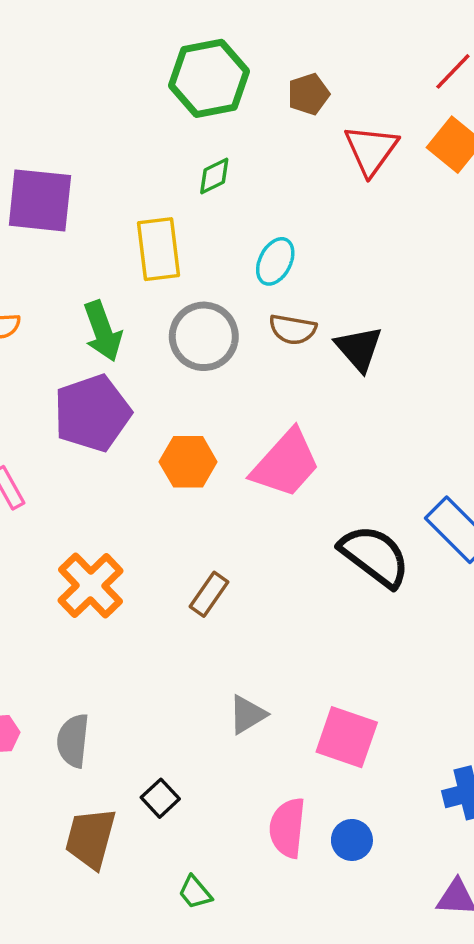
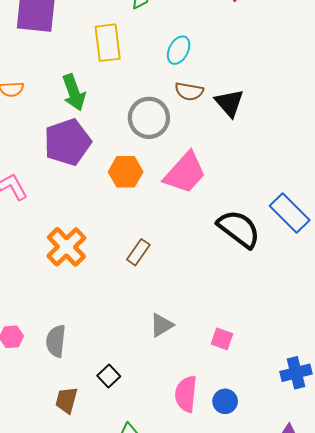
gray circle: (204, 336) -> (149, 118), moved
pink square: (347, 737) -> (222, 339), size x0.6
brown trapezoid: (91, 838) -> (66, 400), size x0.7

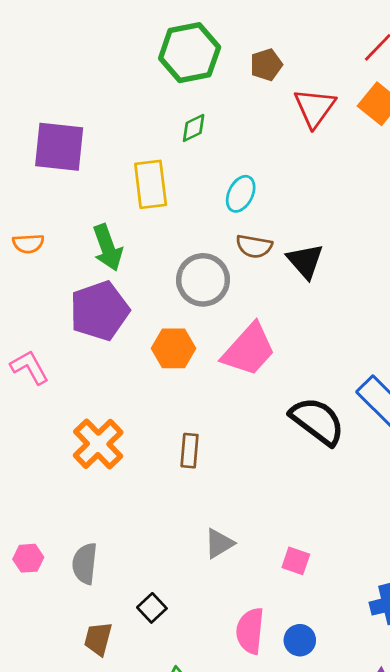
brown rectangle: (138, 252) -> (190, 451), turned -30

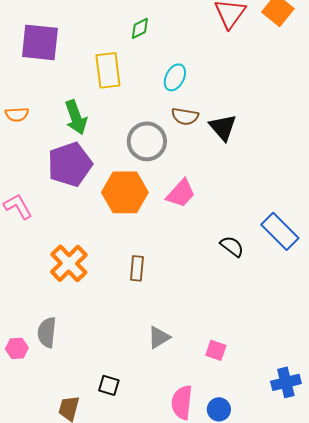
orange hexagon: (173, 348) -> (125, 192), size x1.4
pink trapezoid: (249, 350) -> (181, 193), size x0.7
black semicircle: (317, 421) -> (232, 246), size x0.6
gray semicircle: (85, 564) -> (47, 332), moved
black square: (152, 608) -> (109, 385), turned -30

